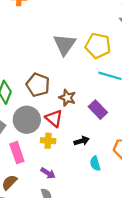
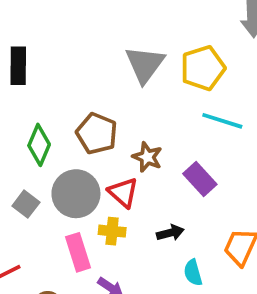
yellow pentagon: (98, 46) -> (203, 68), turned -30
pink rectangle: (17, 153) -> (78, 252), moved

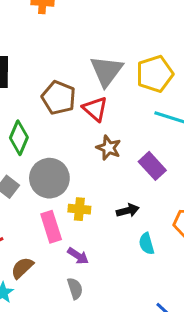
brown pentagon: (97, 133) -> (59, 98), moved
red triangle: (123, 193) -> (95, 109), moved

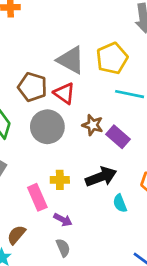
gray triangle: (106, 71) -> (71, 60), turned -32
brown star: (109, 148) -> (93, 125), moved
gray circle: (49, 178) -> (47, 127), moved
black arrow: (128, 211) -> (101, 177), size x1.6

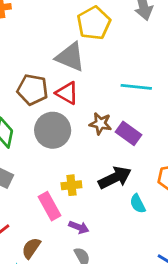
yellow pentagon: (112, 58) -> (94, 23), moved

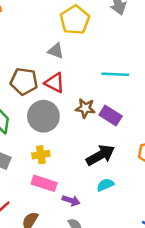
gray triangle: (70, 57) -> (56, 51), size x0.6
yellow cross: (71, 185) -> (41, 155), moved
cyan semicircle: (138, 204) -> (105, 185), moved, turned 96
pink rectangle: (49, 206) -> (44, 183), turned -40

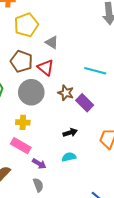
yellow pentagon: (75, 20) -> (26, 25), moved
black arrow: (100, 155) -> (70, 133), size x0.6

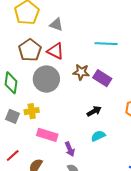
brown pentagon: (21, 61) -> (30, 50), turned 30
yellow cross: (23, 122) -> (32, 111), moved
purple arrow: (39, 164) -> (70, 149), turned 48

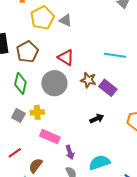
gray triangle: (56, 24) -> (66, 20), moved
brown pentagon: (30, 50) -> (27, 52), moved
cyan semicircle: (98, 136) -> (100, 163), moved, size x1.5

